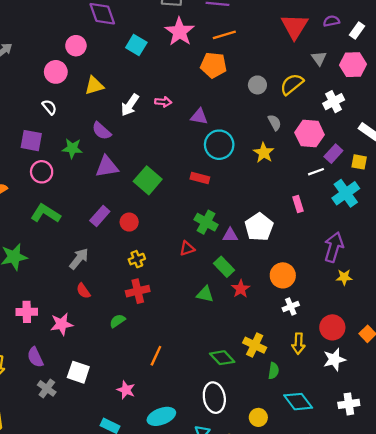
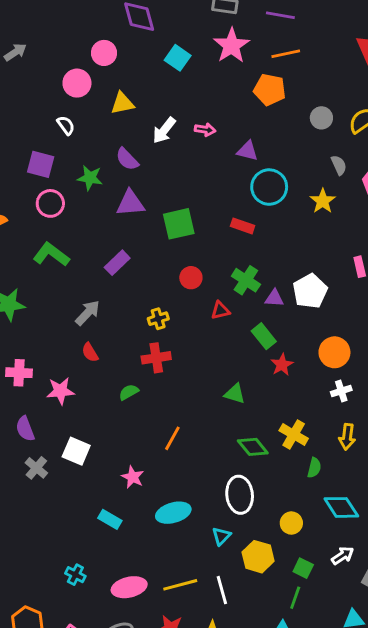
green square: (148, 180) -> (179, 224), turned 32
red circle: (129, 222) -> (191, 278), moved
green triangle: (205, 294) -> (235, 394), moved

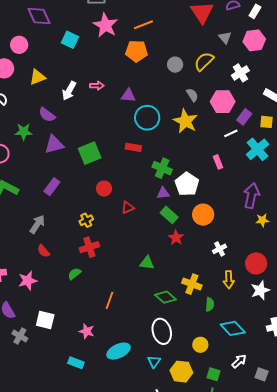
yellow star: (323, 201) -> (185, 121), size x1.4
green cross: (246, 280) -> (162, 168), moved
green rectangle: (264, 336) -> (169, 215), moved
orange circle: (334, 352) -> (203, 215), moved

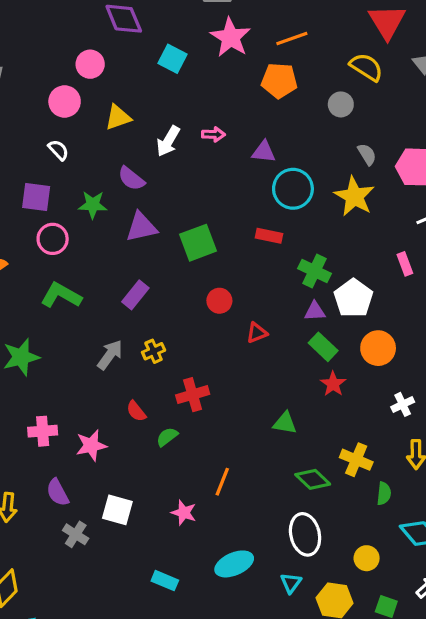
yellow semicircle: (204, 61) -> (366, 67), moved, turned 75
yellow cross: (86, 220) -> (154, 351), moved
red semicircle: (43, 251) -> (136, 411), moved
pink star: (87, 331) -> (184, 513), moved

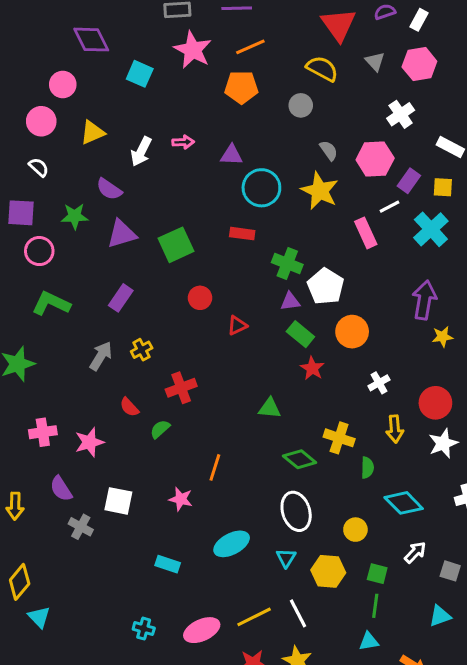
pink rectangle: (405, 264) -> (366, 233), moved, size x1.4

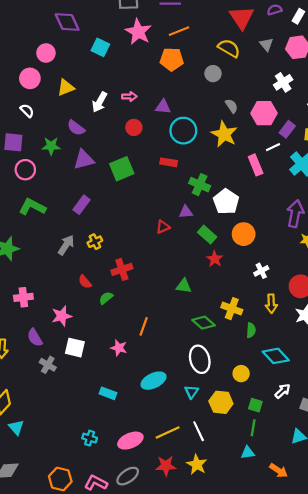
red circle: (200, 298) -> (134, 127), moved
purple triangle: (290, 301) -> (186, 212), moved
pink star: (89, 442) -> (62, 316), moved

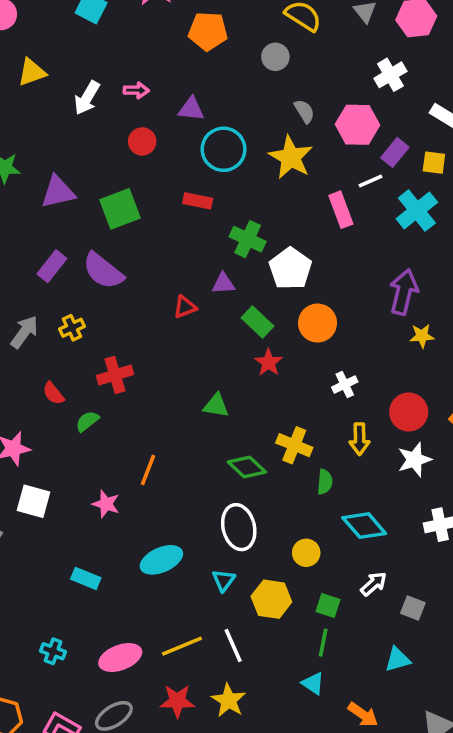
purple semicircle: (76, 128) -> (103, 271), moved, size x1.4
cyan triangle: (248, 453) -> (313, 683), turned 40

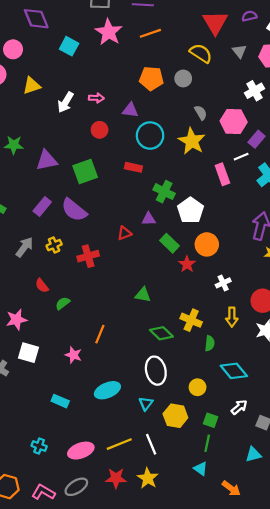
orange pentagon: (208, 31) -> (151, 78), moved
red star: (269, 362) -> (187, 264), moved
red cross: (115, 375) -> (88, 256), moved

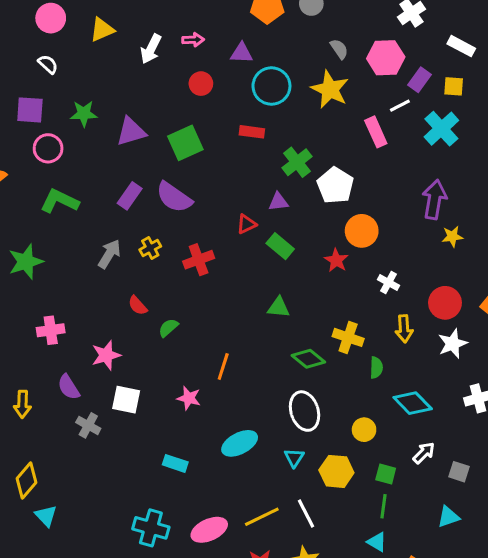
green cross: (164, 192) -> (297, 162), turned 30
green rectangle: (169, 243) -> (280, 246), moved
white cross: (223, 283) -> (388, 282), turned -32
cyan cross: (39, 446) -> (151, 528), size x1.6

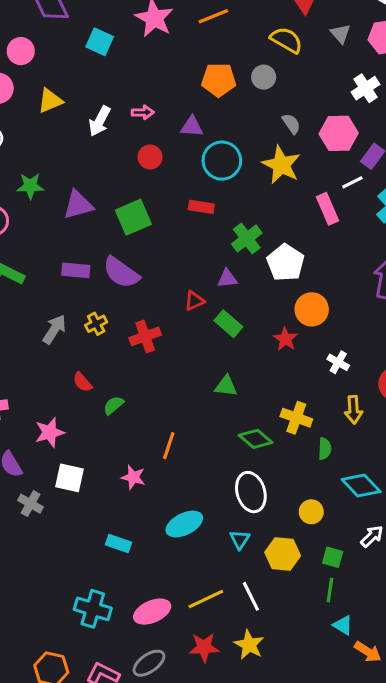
purple rectangle: (130, 196) -> (76, 270), turned 60
cyan triangle: (377, 542) -> (343, 625), moved

